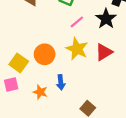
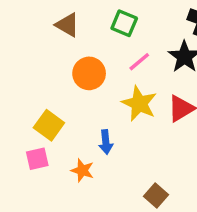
orange circle: (45, 54) -> (89, 73), moved
blue arrow: (61, 82) -> (106, 142), moved

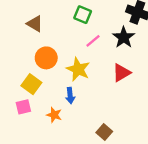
brown triangle: (67, 25) -> (35, 24), moved
orange circle: (89, 73) -> (46, 58), moved
yellow star: (139, 104) -> (78, 69), moved

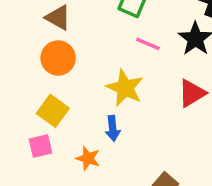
pink line: (93, 41) -> (148, 44), turned 63
orange circle: (46, 58) -> (58, 58), moved

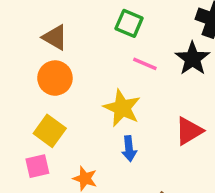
red triangle: (192, 93) -> (189, 131), moved
blue arrow: (113, 128) -> (129, 149), moved

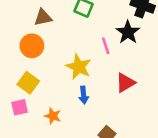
brown triangle: (55, 37) -> (43, 18), moved, turned -42
pink line: (145, 64) -> (106, 46), moved, turned 49

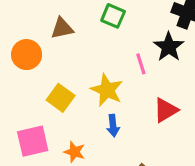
orange circle: (32, 46) -> (27, 55), moved
yellow square: (28, 83) -> (61, 98), moved
pink square: (20, 107) -> (33, 141), size x1.5

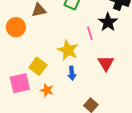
yellow square: (61, 98) -> (38, 66), moved
red triangle: (166, 110) -> (106, 63), turned -30

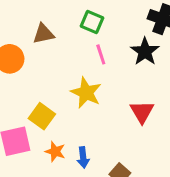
pink line: (90, 33) -> (101, 54), moved
blue arrow: (72, 73) -> (83, 157), moved

